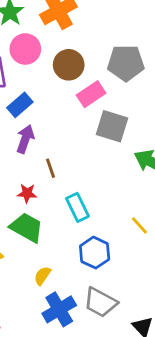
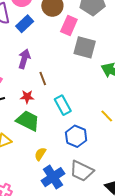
pink rectangle: (91, 94) -> (69, 26), turned -30
blue rectangle: (20, 105) -> (25, 24), moved

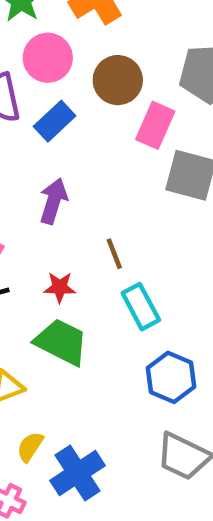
brown line: (43, 79) -> (114, 254), moved
yellow semicircle: (40, 154) -> (30, 447), moved
blue cross: (53, 177) -> (78, 473), moved

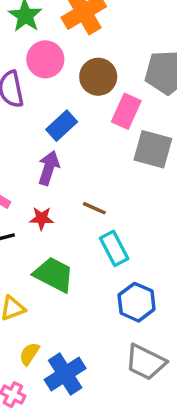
blue rectangle: (55, 121) -> (62, 126), moved
brown line: (114, 254) -> (94, 208), turned -45
red star: (60, 287) -> (42, 218), moved

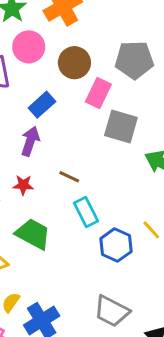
blue hexagon: (137, 302) -> (116, 245), moved

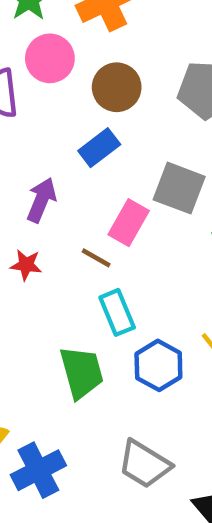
pink rectangle: (98, 93) -> (129, 223), moved
blue rectangle: (42, 105) -> (99, 148), moved
green trapezoid: (33, 234) -> (82, 372), moved, turned 42

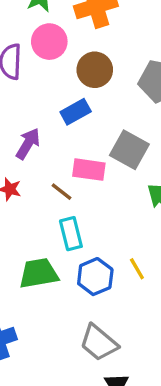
pink rectangle: (129, 223) -> (89, 170), turned 60
green trapezoid: (82, 372) -> (39, 273), turned -93
gray trapezoid: (144, 464) -> (99, 343), moved

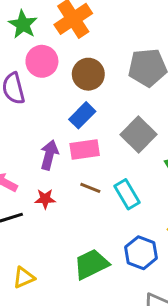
gray square: (129, 150) -> (138, 135), turned 32
pink rectangle: (89, 170) -> (85, 150), moved
cyan rectangle: (71, 234) -> (127, 194), moved

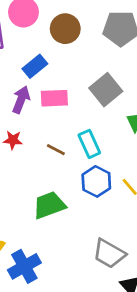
blue rectangle: (82, 115) -> (35, 66), moved
brown line: (90, 188) -> (56, 150), moved
blue hexagon: (141, 253) -> (96, 181), moved

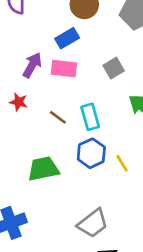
blue rectangle: (35, 66) -> (67, 38), moved
gray square: (106, 90) -> (114, 68), size x0.7
gray trapezoid: (109, 254) -> (93, 223), turned -76

